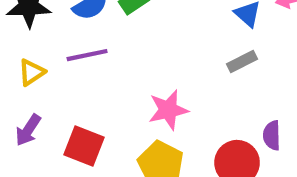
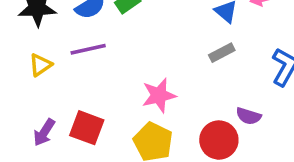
purple arrow: (28, 130) -> (44, 132), moved
purple semicircle: (272, 135) -> (249, 116), turned -70

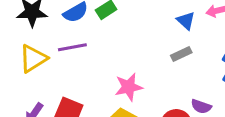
yellow triangle: (40, 65) -> (33, 59), size x1.5

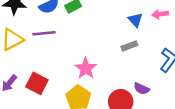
pink star: (129, 87) -> (86, 68), turned -30

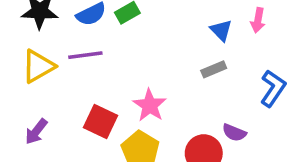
pink arrow: (160, 14) -> (258, 20), turned -70
red square: (37, 83) -> (101, 121), moved

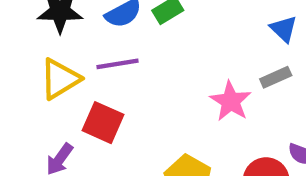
pink star: (150, 105) -> (231, 101), moved
red square: (101, 121) -> (103, 123), moved

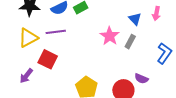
gray rectangle: (276, 77) -> (130, 42), turned -40
pink star: (231, 101) -> (110, 36), moved

